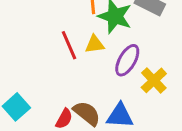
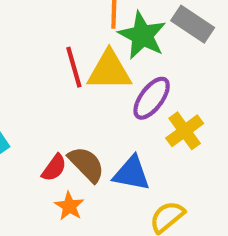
yellow triangle: (95, 44) -> (109, 70), size x1.6

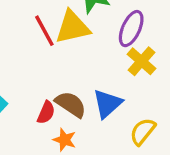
purple ellipse: (152, 98) -> (131, 29), moved
blue triangle: (131, 173) -> (107, 104), turned -40

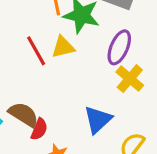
yellow triangle: (73, 27) -> (63, 47), size x0.7
brown semicircle: (71, 104) -> (24, 114), moved

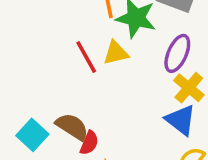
blue triangle: (98, 120) -> (181, 120), moved, turned -40

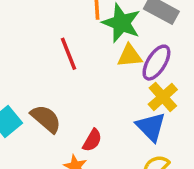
yellow triangle: (116, 53) -> (130, 56), moved
red semicircle: (89, 143) -> (92, 140), moved

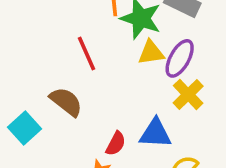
brown semicircle: (46, 119) -> (66, 102), moved
blue triangle: (151, 127) -> (155, 133), moved, turned -40

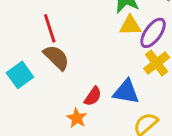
red line: (86, 54) -> (50, 28), moved

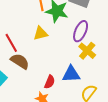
yellow triangle: (130, 25) -> (41, 33), moved

